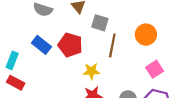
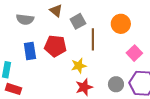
gray square: (100, 23) -> (78, 21), turned -35
blue rectangle: (41, 45) -> (30, 51), turned 54

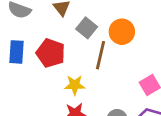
gray square: (78, 21) -> (87, 28), turned -35
orange circle: (121, 24) -> (122, 32), moved

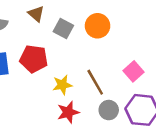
brown line: (100, 55) -> (95, 82), moved, turned -32

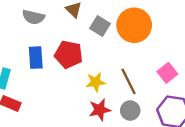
orange circle: (98, 26) -> (134, 25), size x1.4
gray circle: (109, 110) -> (130, 111), moved

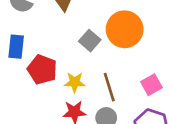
gray square: (100, 26) -> (90, 41), moved
red pentagon: (69, 54) -> (42, 70), moved

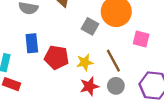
pink square: (151, 85) -> (141, 39), moved, turned -35

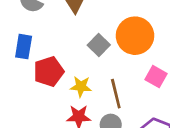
red pentagon: (57, 57) -> (49, 71), turned 30

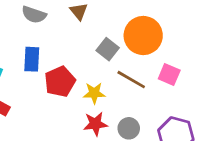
brown line: (116, 94) -> (131, 80), moved, turned -40

